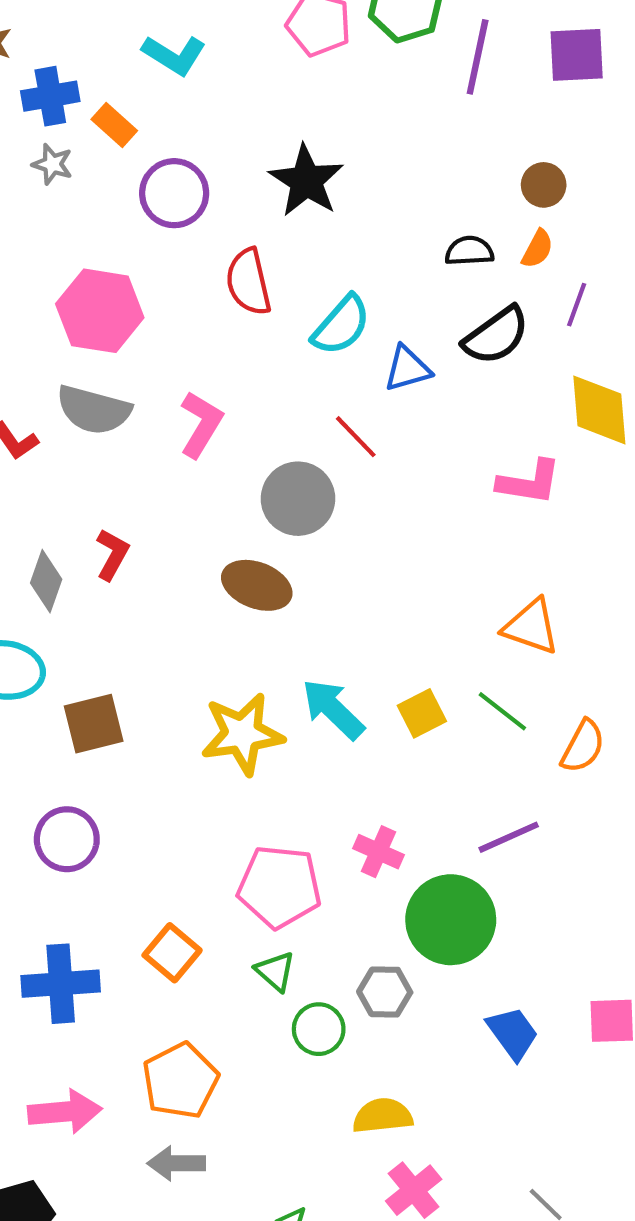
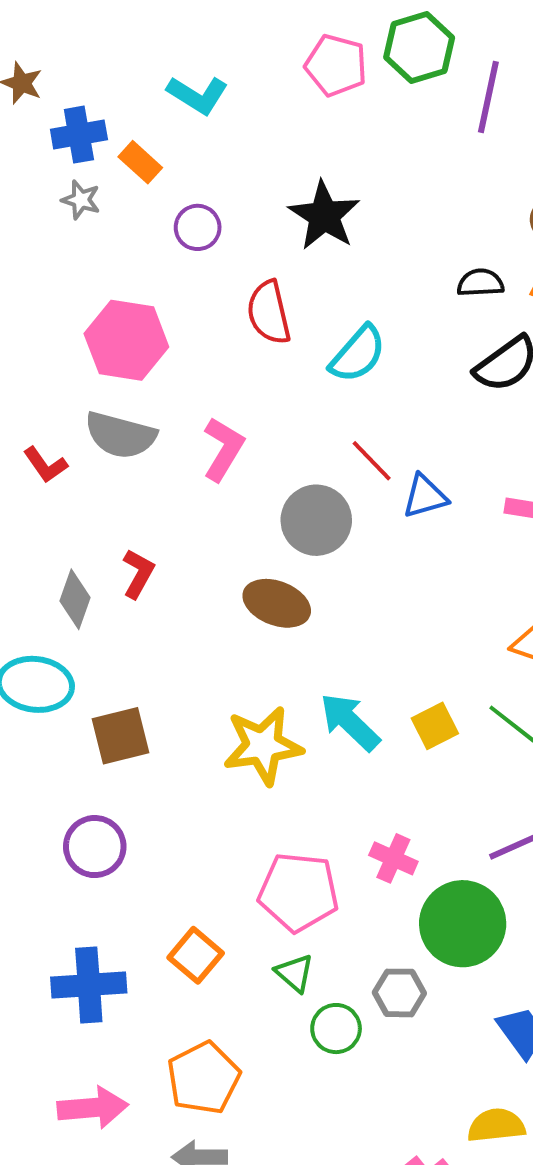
purple circle: (174, 193) -> (198, 227), size x0.7
blue triangle: (407, 369) -> (425, 496), moved
yellow semicircle: (383, 1116) -> (496, 1125), moved

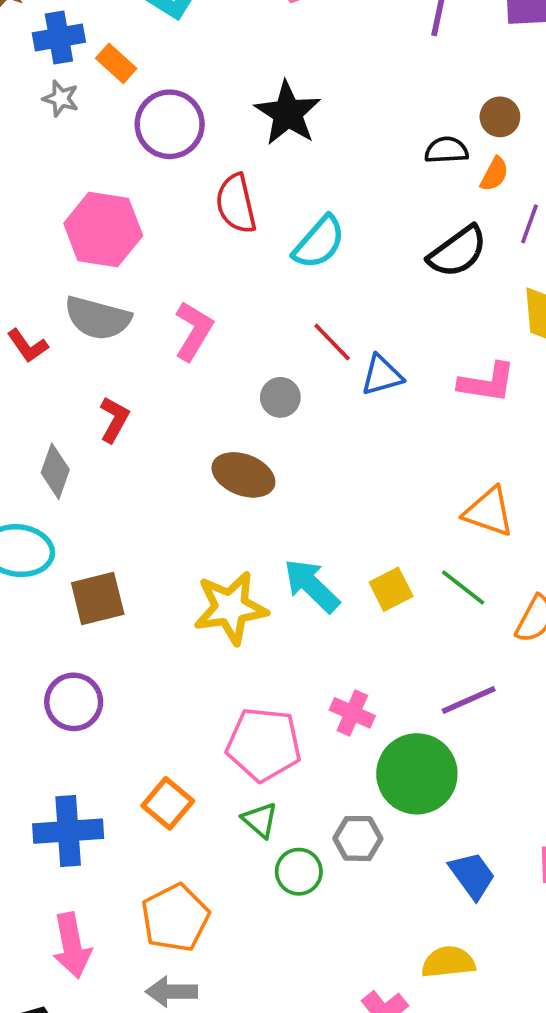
purple circle: (198, 227) -> (170, 124), size x1.6
black semicircle: (480, 283) -> (446, 150), moved
gray circle: (316, 520) -> (280, 397), size x0.6
red L-shape: (138, 574) -> (114, 420), moved
pink arrow: (93, 1108) -> (72, 945), turned 84

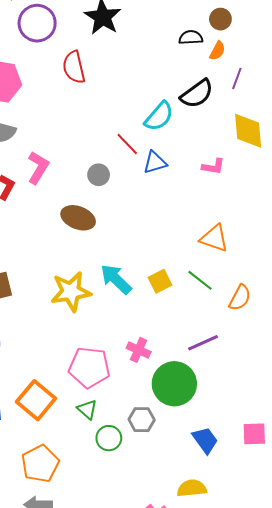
cyan semicircle: (319, 242) -> (159, 116), moved
pink L-shape: (194, 331) -> (38, 168), moved
pink L-shape: (487, 383) -> (213, 167), size x0.7
orange square: (168, 803) -> (36, 400), size x1.4

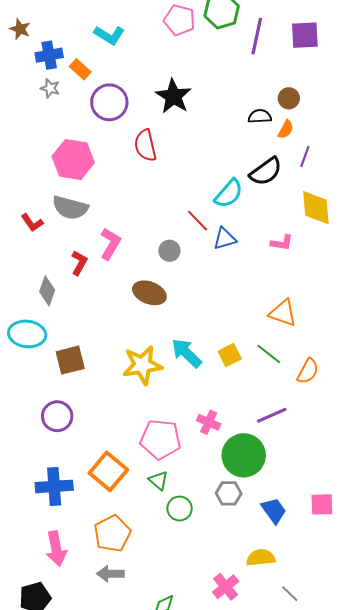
gray hexagon: (142, 420) -> (229, 493), moved

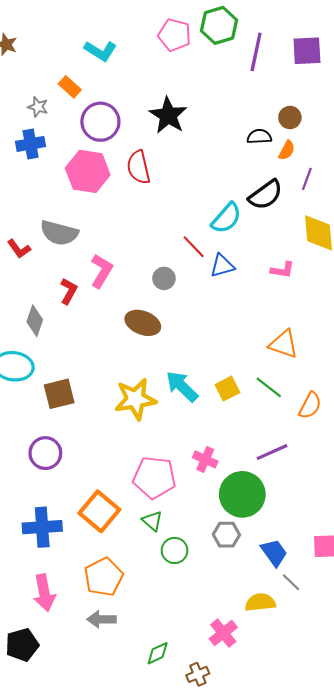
blue cross: (49, 55) -> (31, 144), moved
pink hexagon: (73, 159) -> (88, 171), moved
gray line: (290, 594) -> (291, 582), moved

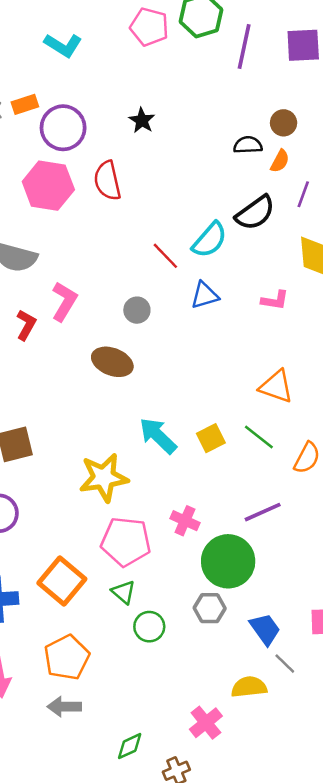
orange rectangle: (70, 87) -> (25, 104), moved, turned -60
black star: (168, 115) -> (142, 120), size x0.6
red line: (194, 247) -> (165, 256), moved
yellow star: (135, 399) -> (104, 478), moved

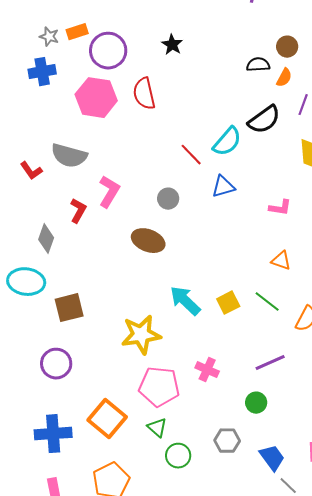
pink L-shape: (275, 300) -> (280, 208), moved
orange triangle: (276, 386) -> (281, 261), size x0.7
green circle: (228, 561) -> (256, 403), moved, size x0.5

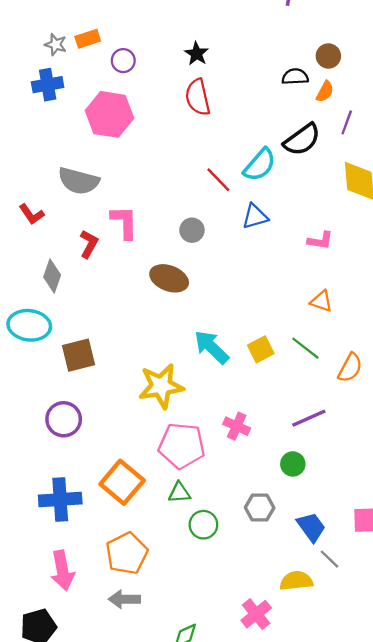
purple circle: (108, 51) -> (123, 61), size x0.6
red semicircle: (144, 94) -> (198, 97), moved
red L-shape: (31, 171) -> (32, 214), moved
pink L-shape: (109, 192) -> (124, 222), turned -32
green triangle: (157, 428) -> (179, 493), turned -45

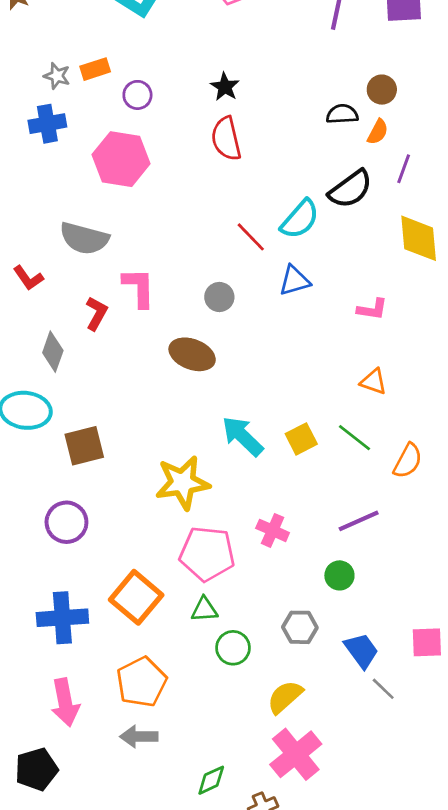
yellow semicircle: (296, 581) -> (285, 697), moved, turned -36
pink cross: (256, 614) -> (296, 754), size x1.4

